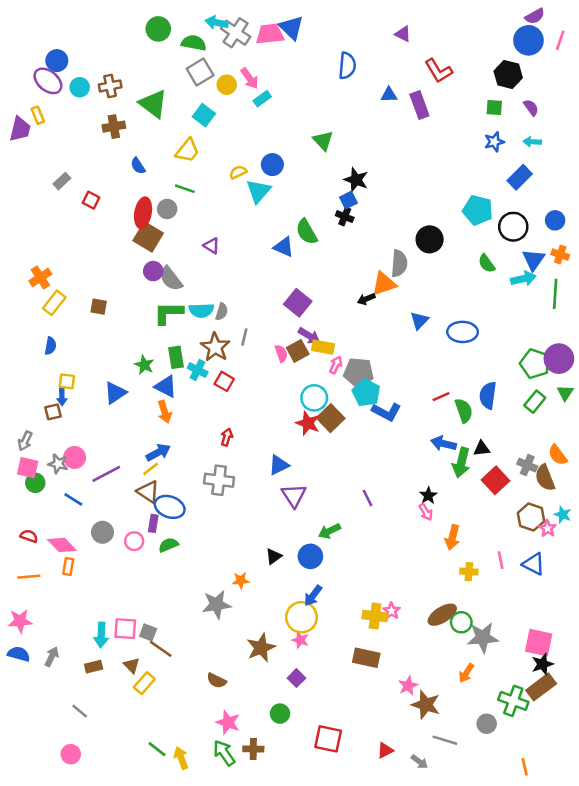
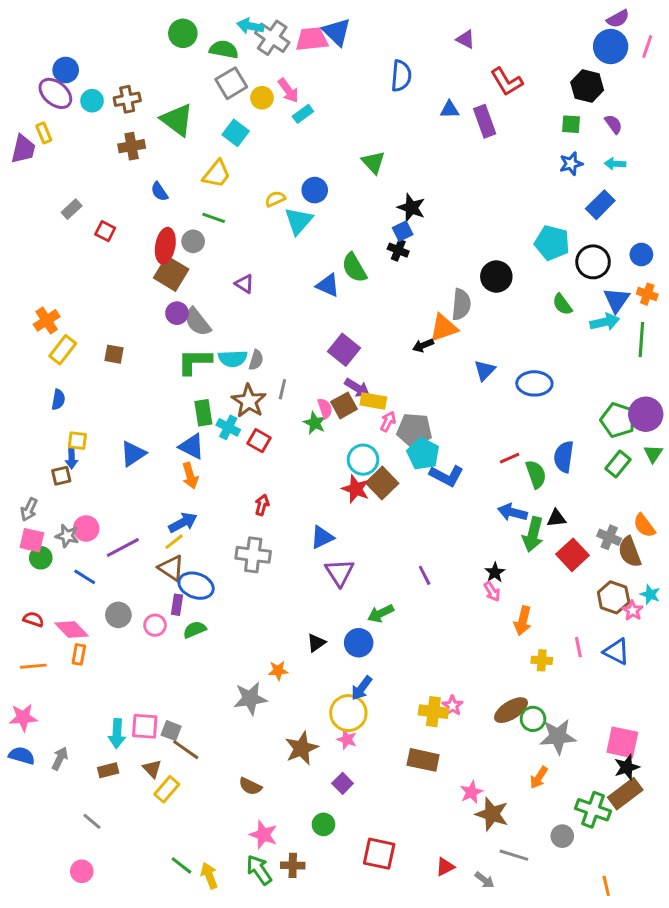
green star: (144, 365) -> (315, 423), moved

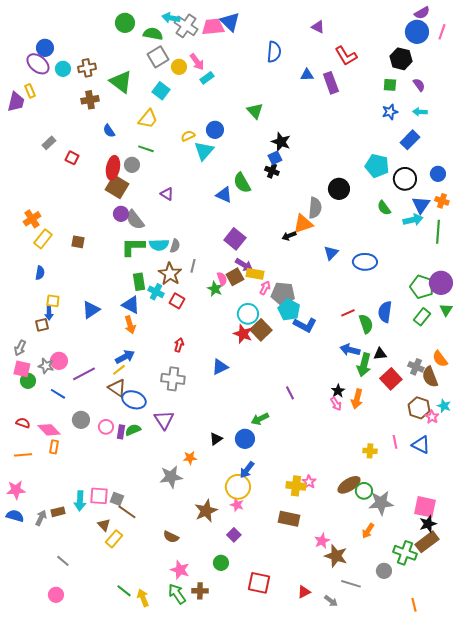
purple triangle: (340, 572) -> (164, 420), moved
purple rectangle: (177, 605) -> (121, 432), moved
orange arrow: (523, 621) -> (357, 399), moved
brown rectangle: (108, 770) -> (58, 512), moved

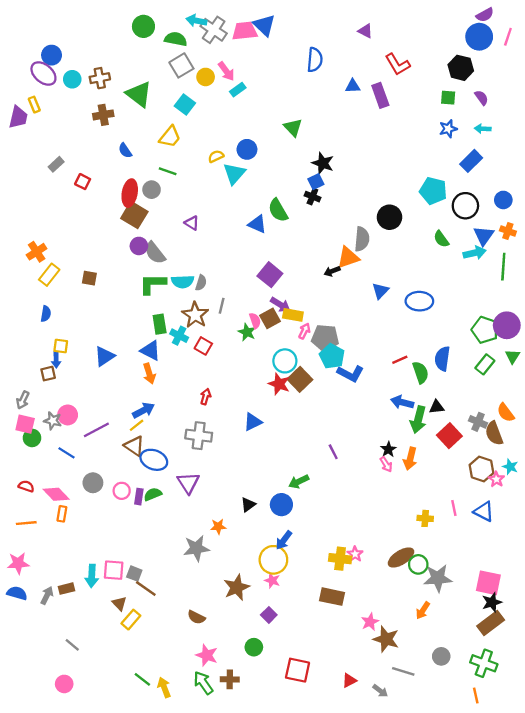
green cross: (405, 553) -> (484, 663), moved

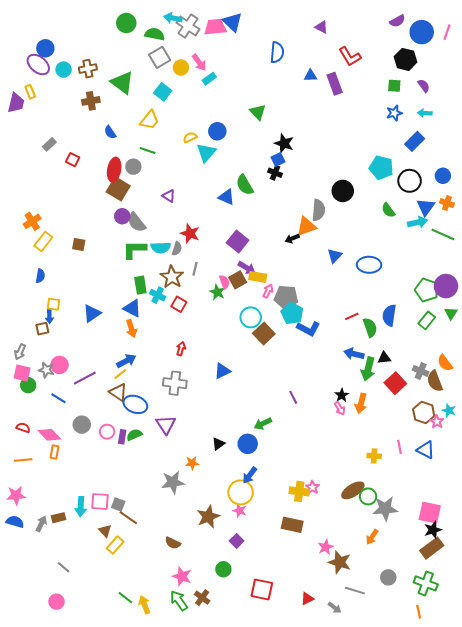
purple semicircle: (485, 15) -> (397, 21), moved
green line: (503, 267) -> (443, 234), turned -70
red star: (279, 384) -> (190, 233), moved
brown cross: (230, 679) -> (202, 598), turned 35

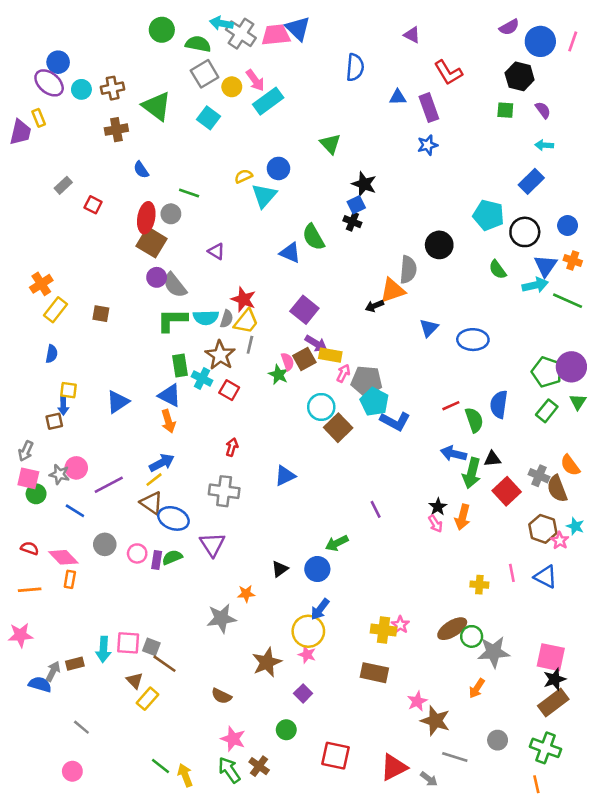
cyan rectangle: (209, 79) -> (268, 101), size x1.6
blue star: (394, 113) -> (428, 145), moved
yellow trapezoid: (150, 120) -> (246, 321), moved
blue semicircle: (15, 522) -> (40, 684), moved
red triangle: (307, 599) -> (394, 767), size x1.6

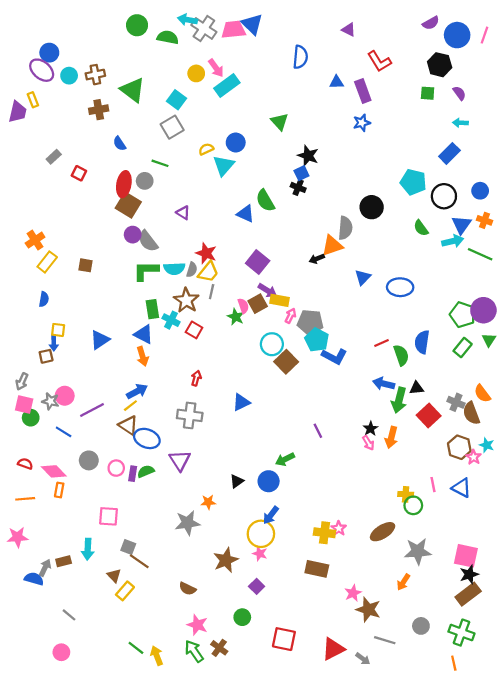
gray square: (205, 74) -> (172, 127), moved
green circle: (472, 636) -> (413, 505), moved
pink square: (128, 643) -> (109, 516), moved

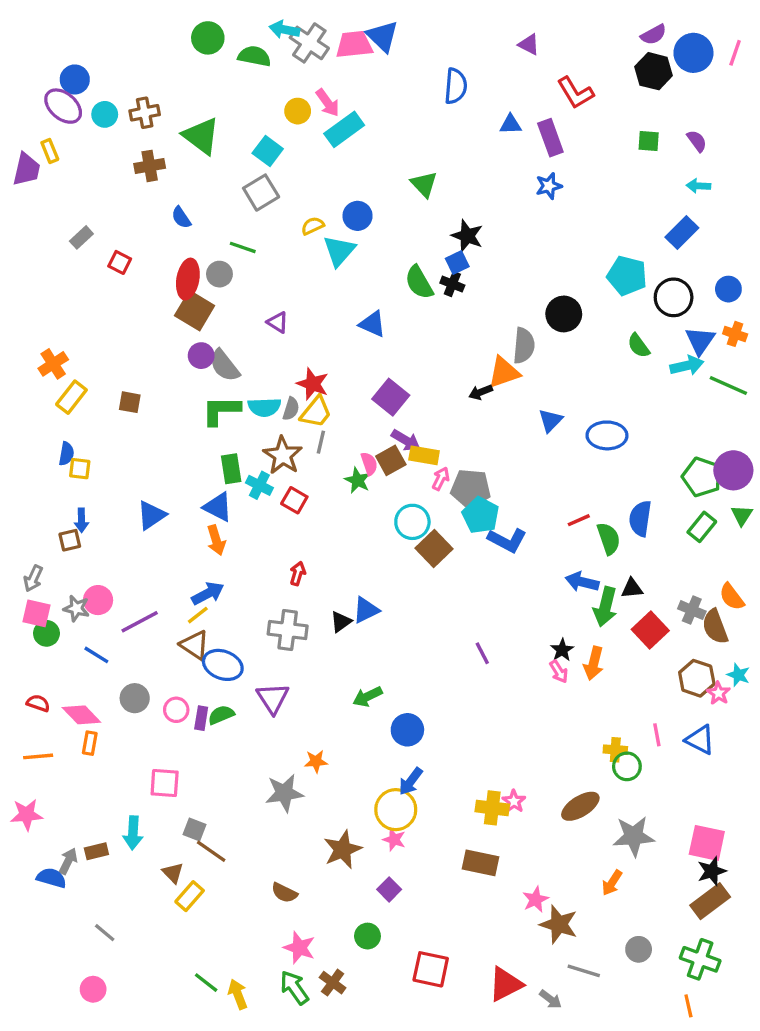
black hexagon: (440, 65) -> (654, 71), moved
green semicircle: (265, 201) -> (419, 282), moved
yellow square: (58, 330) -> (80, 469), moved
green arrow: (285, 459) -> (367, 697), moved
black triangle: (237, 481) -> (341, 622), moved

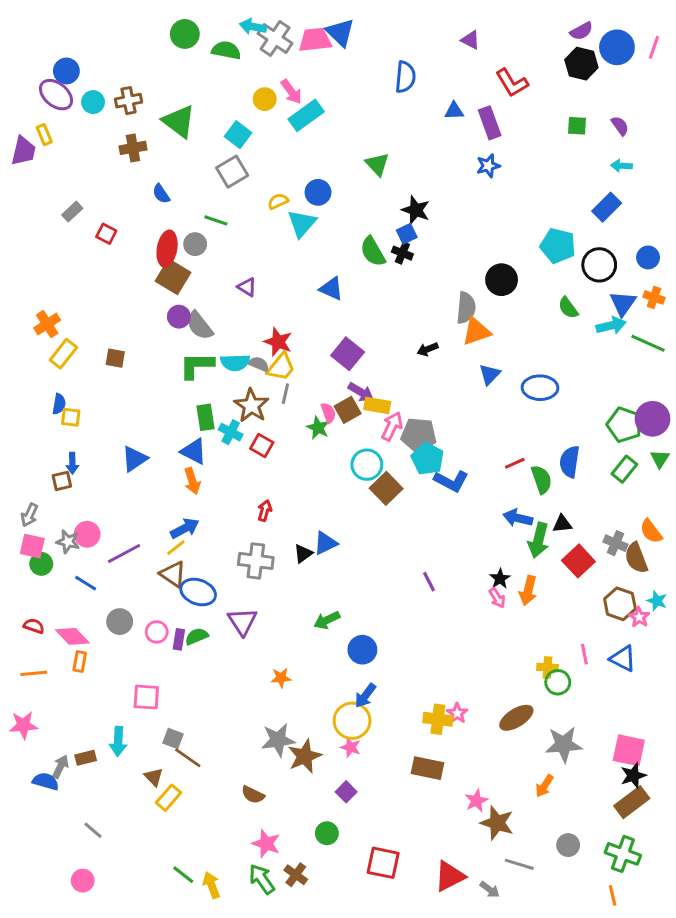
orange triangle: (504, 372) -> (476, 331), moved
gray semicircle: (291, 409) -> (259, 364), turned -84
pink arrow: (441, 479) -> (392, 426), size x1.4
gray star: (284, 793) -> (278, 740), moved

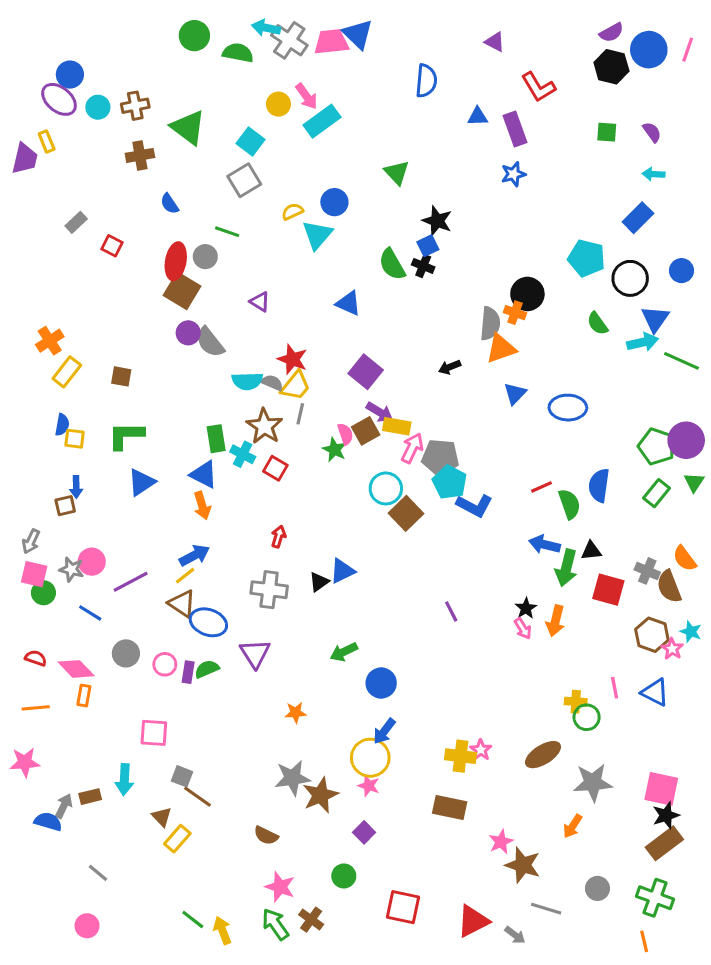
orange cross: (654, 297) -> (515, 313), moved
green L-shape: (197, 366) -> (126, 436), moved
red square: (578, 561) -> (608, 590), turned -32

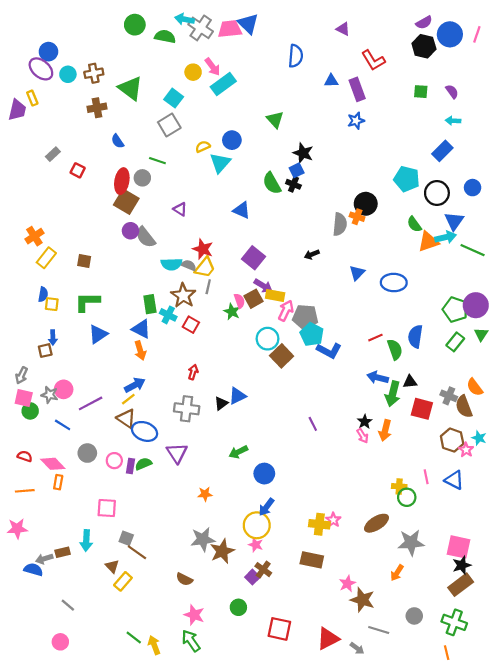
orange triangle: (501, 348) -> (428, 242), moved
gray arrow: (64, 806) -> (44, 559), turned -133
brown cross: (311, 920) -> (263, 570), moved

